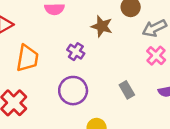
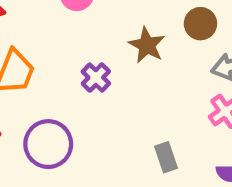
purple circle: (73, 91) -> (48, 144), moved

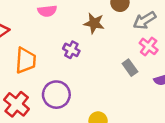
gray rectangle: (166, 157) -> (130, 68), moved

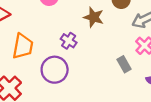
purple circle: (56, 95) -> (55, 70), moved

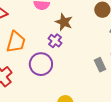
brown star: (94, 17) -> (64, 22), moved

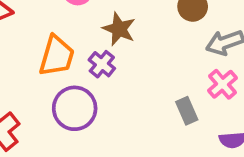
orange trapezoid: (16, 42) -> (57, 56), moved

